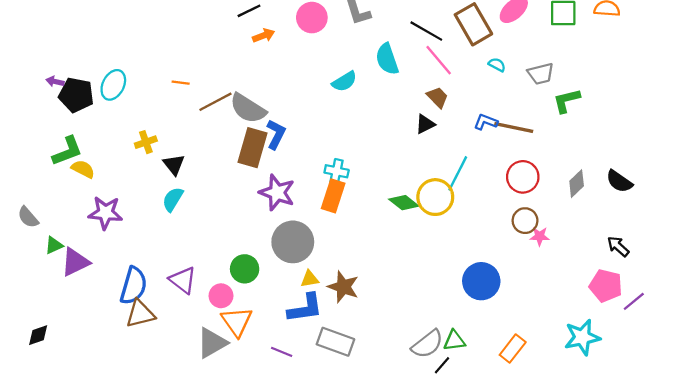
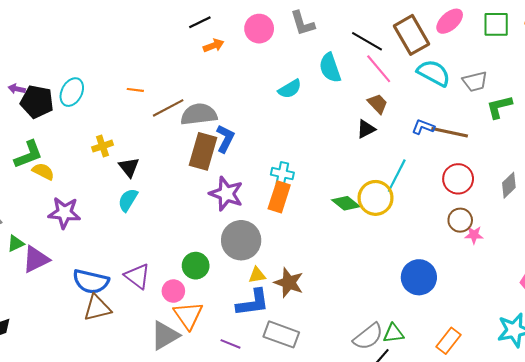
cyan semicircle: (497, 65) -> (434, 73), size x2.0
gray semicircle: (248, 108) -> (199, 114), turned 141
blue semicircle: (133, 286) -> (91, 282), turned 87

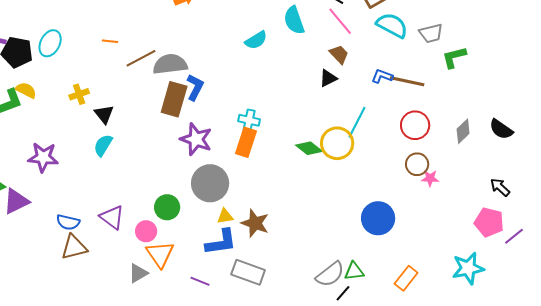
yellow semicircle: (43, 171) -> (26, 90), moved
blue semicircle: (91, 282) -> (68, 222), size x0.7
gray triangle: (165, 335) -> (138, 273), size x0.7

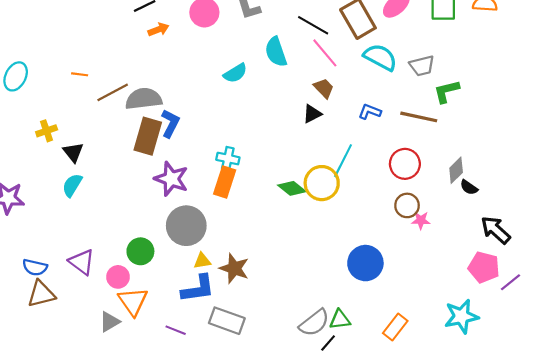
brown line: (407, 81) -> (419, 117), moved
black semicircle: (501, 129) -> (469, 187), moved, size x0.7
black arrow: (500, 187) -> (496, 230), size x1.4

